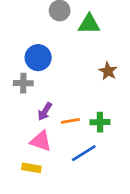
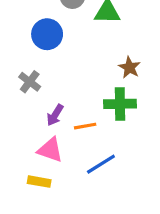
blue circle: (38, 58) -> (47, 34), moved
gray cross: (23, 83) -> (30, 82), turned 36
green cross: (100, 122) -> (120, 104), moved, size x1.4

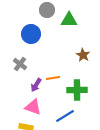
green cross: (120, 104) -> (77, 90), moved
orange line: (85, 126) -> (53, 78), moved

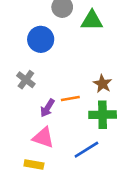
brown star: (83, 55) -> (103, 84), moved

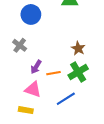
orange line: (70, 99) -> (53, 73), moved
green cross: (103, 115) -> (78, 72), turned -30

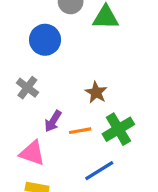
brown star: (78, 48) -> (96, 92), moved
pink triangle: (33, 89) -> (32, 153), moved

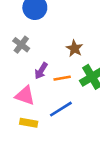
blue line: (99, 171) -> (61, 109), moved

